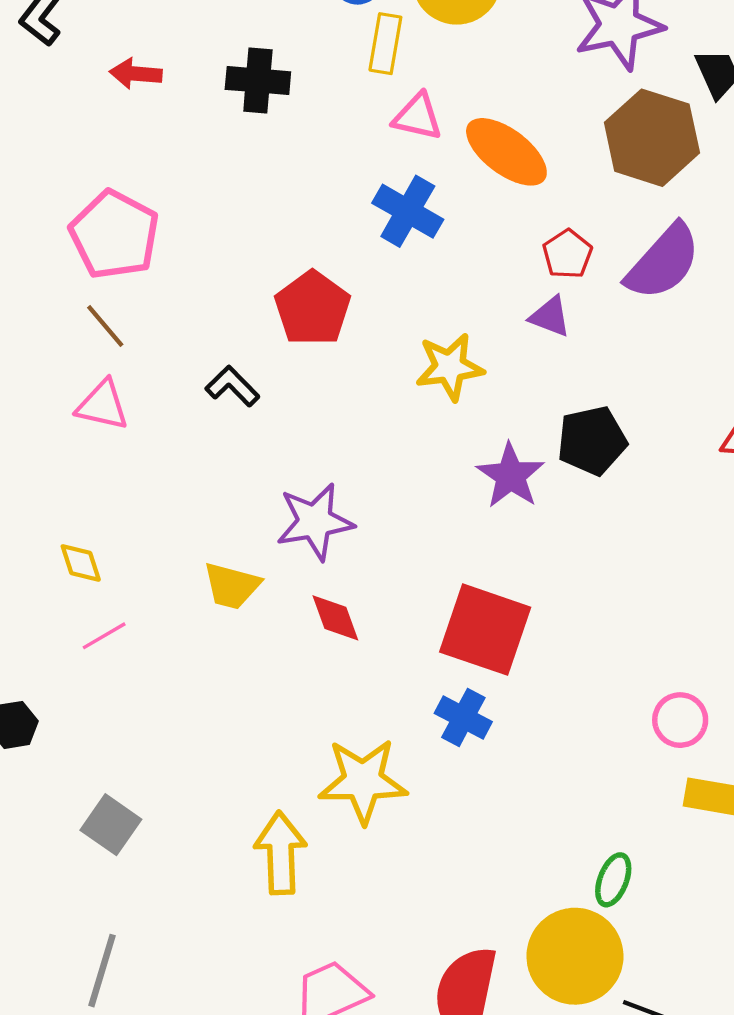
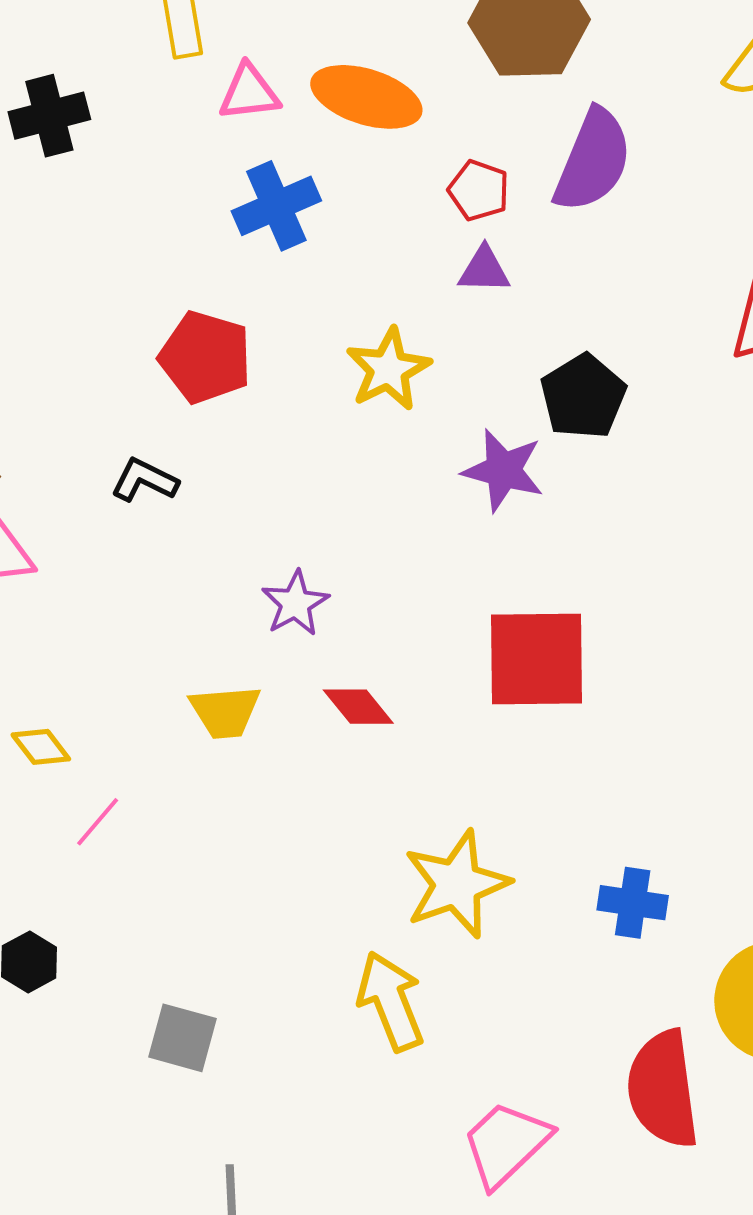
blue cross: (408, 211) -> (276, 206), turned -34
purple star: (315, 522) -> (295, 603), size x0.7
blue cross: (463, 718) -> (633, 903), moved

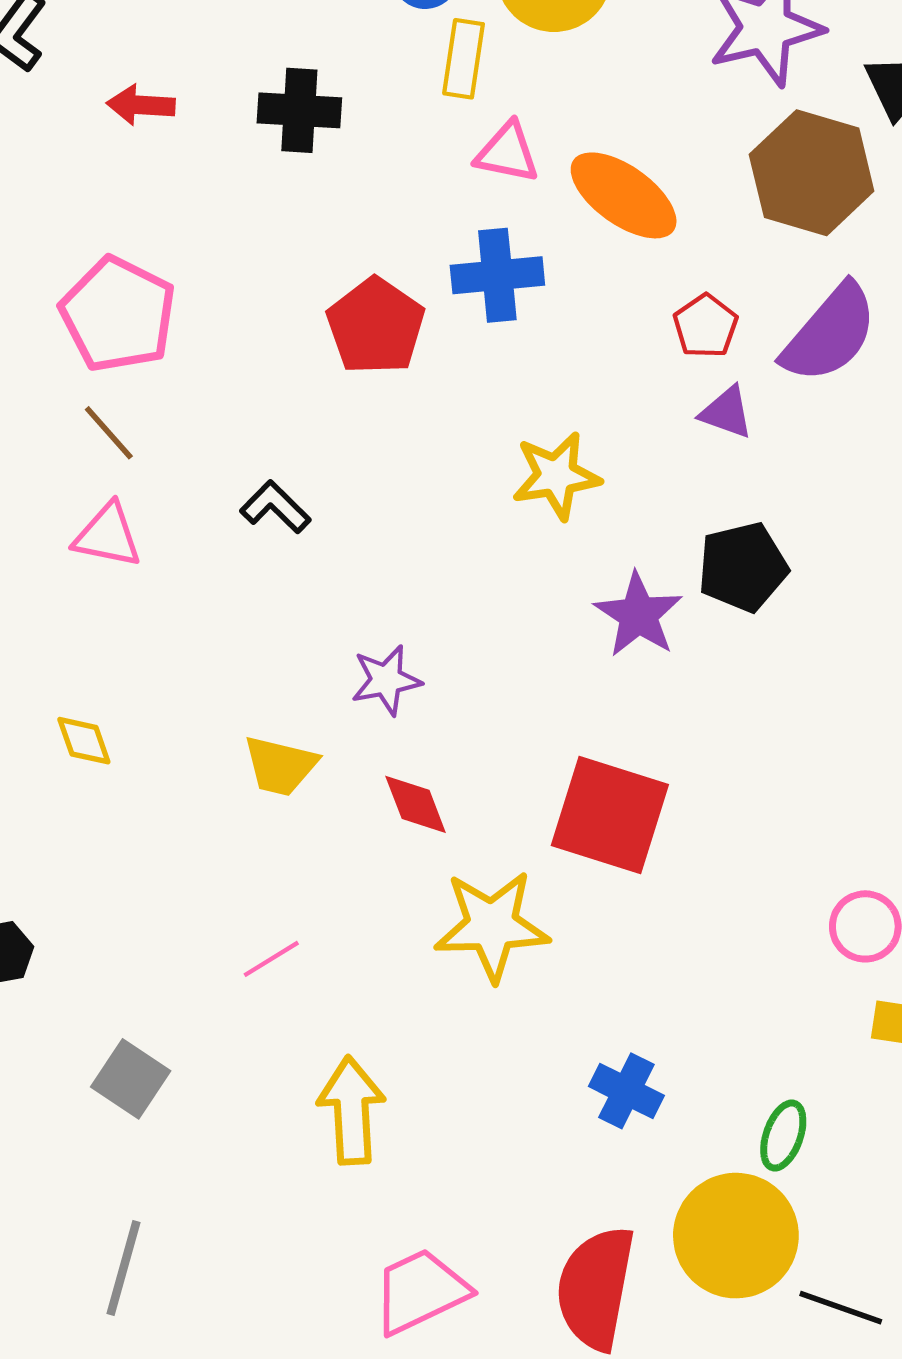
purple triangle: (484, 270) -> (726, 412), moved
red pentagon: (205, 357) -> (376, 326), moved
pink line: (98, 822) -> (271, 959), moved
yellow star: (457, 884) -> (492, 926), moved

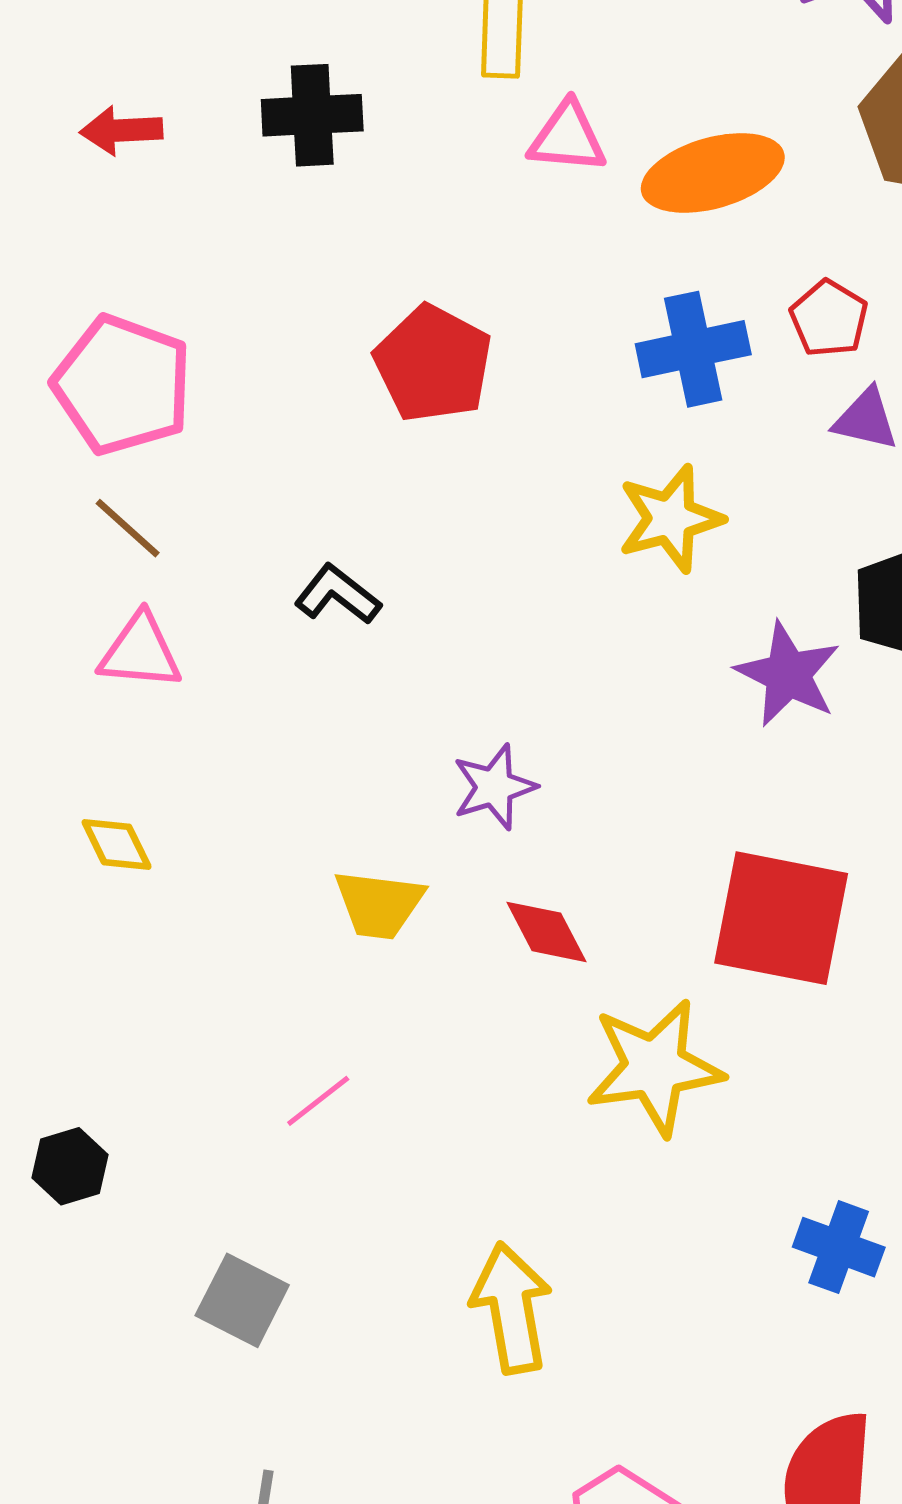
orange ellipse: (624, 195) -> (713, 173), turned -45
blue cross: (497, 275) -> (693, 349), moved
yellow diamond: (84, 741) -> (117, 844), moved
pink line: (271, 959) -> (318, 1101), moved

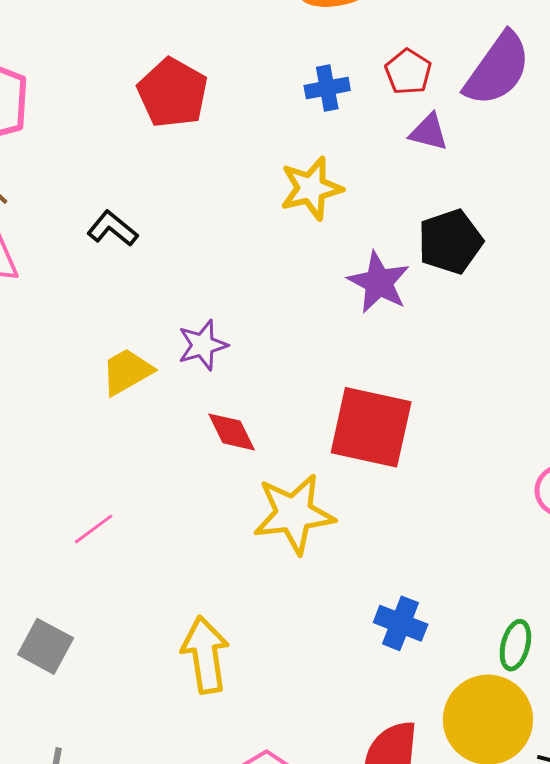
blue cross: (693, 349) -> (327, 88), size x0.7
yellow trapezoid: (379, 904) -> (127, 372), moved, turned 142

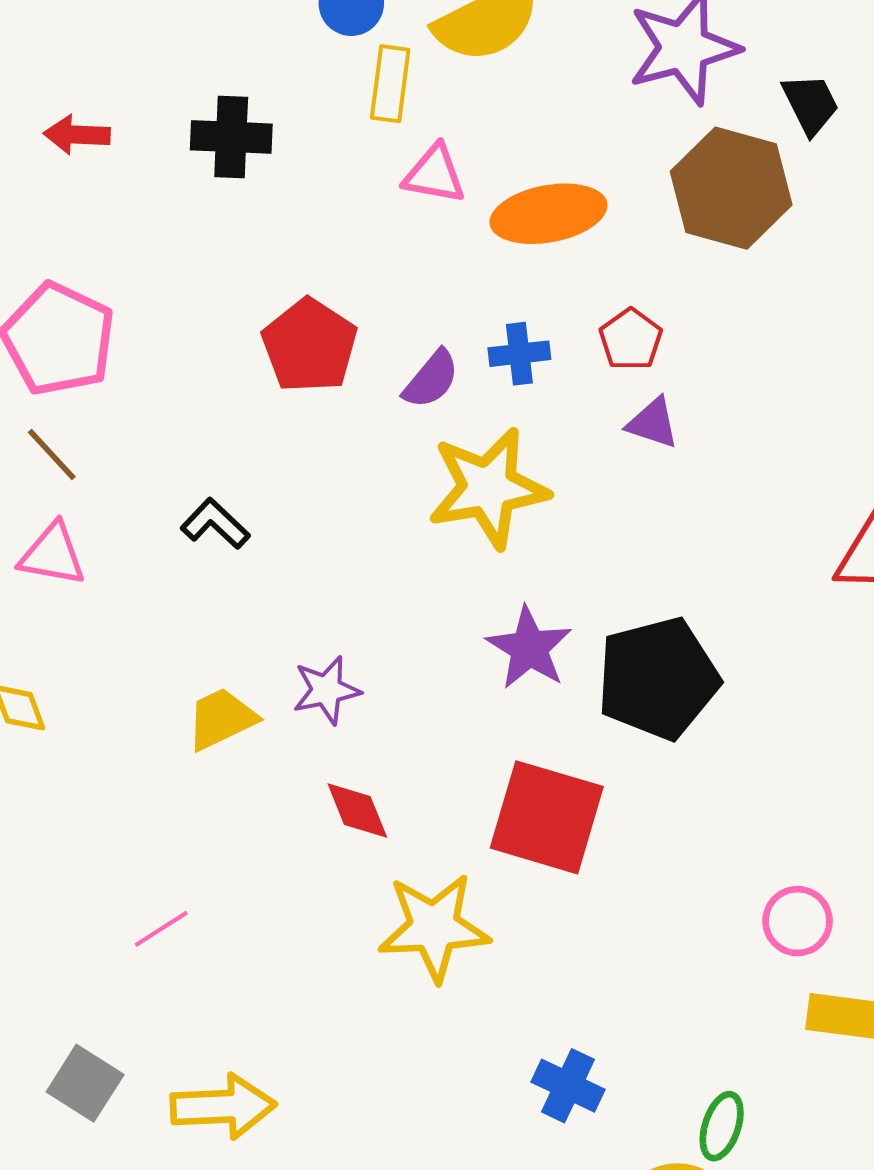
purple semicircle: (498, 69) -> (431, 379), moved, size x0.6
yellow star: (311, 188) -> (488, 488), size x1.4
black pentagon: (450, 242) -> (658, 678), moved, size x1.4
purple star: (379, 282) -> (529, 648), moved
yellow arrow: (205, 655) -> (223, 1107), moved, turned 92

